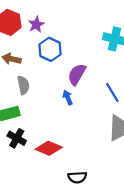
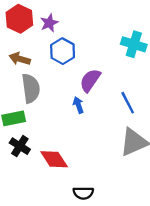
gray semicircle: (23, 85) -> (31, 88), size x1.4
red diamond: (49, 148) -> (54, 159), turned 30

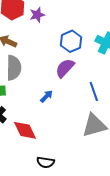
blue hexagon: (63, 51) -> (71, 41), moved
blue arrow: (78, 105) -> (47, 96), moved, turned 56

